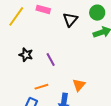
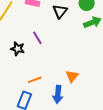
purple line: (51, 60) -> (37, 38), moved

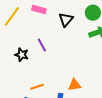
orange triangle: (72, 76) -> (74, 85), turned 40

